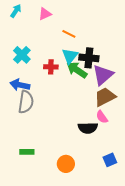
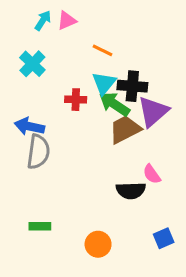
cyan arrow: (16, 11) -> (43, 21), moved
cyan cross: (22, 55) -> (32, 64), moved
brown trapezoid: (105, 97) -> (125, 129), moved

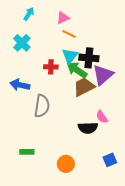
pink triangle: (67, 21) -> (63, 18), moved
gray semicircle: (38, 152) -> (42, 106), moved

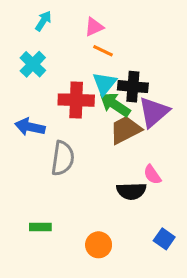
red cross: (51, 67) -> (76, 100), size x1.6
blue square: (110, 160) -> (164, 239), turned -32

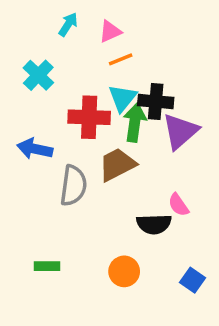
cyan arrow: (43, 21) -> (68, 24), moved
orange line: (103, 51) -> (121, 59), turned -48
green arrow: (115, 104) -> (135, 123), turned 64
brown trapezoid: (125, 130) -> (117, 165), moved
orange circle: (99, 245) -> (124, 271), moved

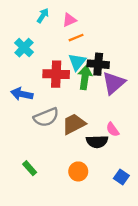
brown trapezoid: (117, 165) -> (74, 124), moved
gray semicircle: (73, 186) -> (46, 117), turned 60
green rectangle: (47, 266) -> (30, 168), turned 48

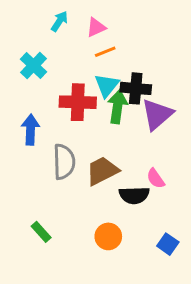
blue arrow: (22, 94) -> (30, 130), turned 80
gray semicircle: (46, 117) -> (64, 162), turned -70

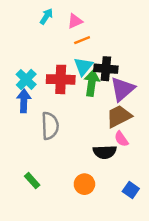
cyan cross: (33, 66) -> (26, 79), moved
brown trapezoid: (102, 171) -> (119, 116), moved

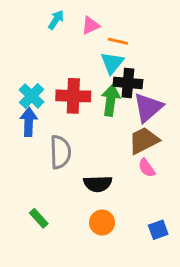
orange line: (82, 40) -> (118, 41), moved, turned 35
cyan triangle: (83, 66) -> (112, 63), moved
black semicircle: (105, 152) -> (98, 184), moved
blue square: (131, 190) -> (158, 230), turned 35

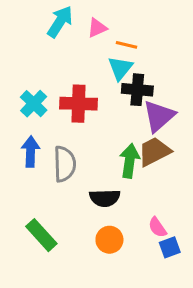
cyan arrow: (56, 20) -> (60, 22), size x1.5
green arrow: (111, 100) -> (130, 161), moved
blue arrow: (29, 122) -> (31, 152), moved
pink semicircle: (147, 168) -> (157, 227), moved
green rectangle: (39, 218) -> (41, 235), size x1.5

